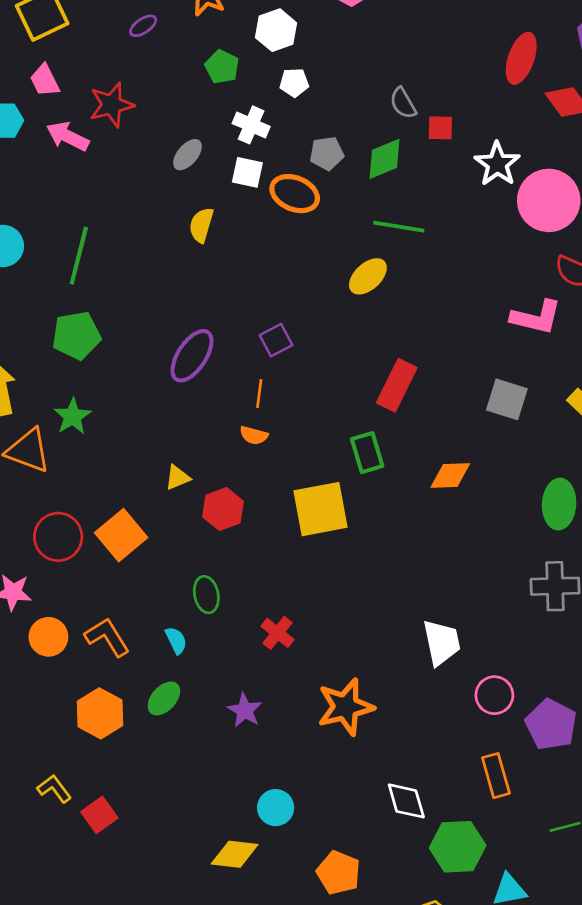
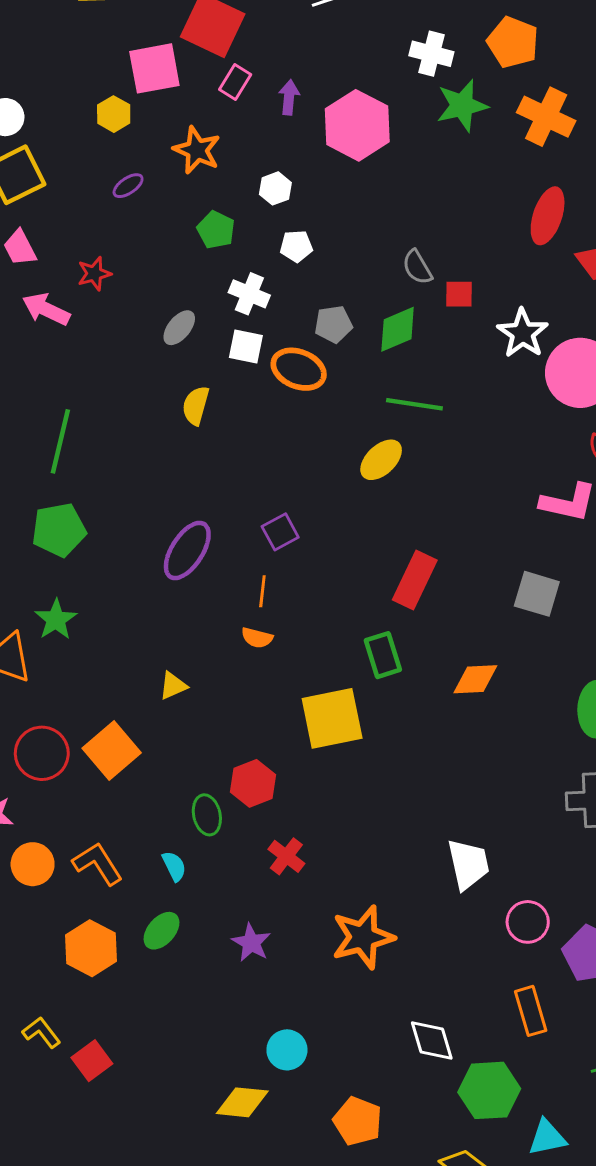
white hexagon: (276, 30) -> (275, 188), size x0.7
red star: (112, 105) -> (94, 274), size x0.7
red hexagon: (223, 509) -> (253, 783), moved

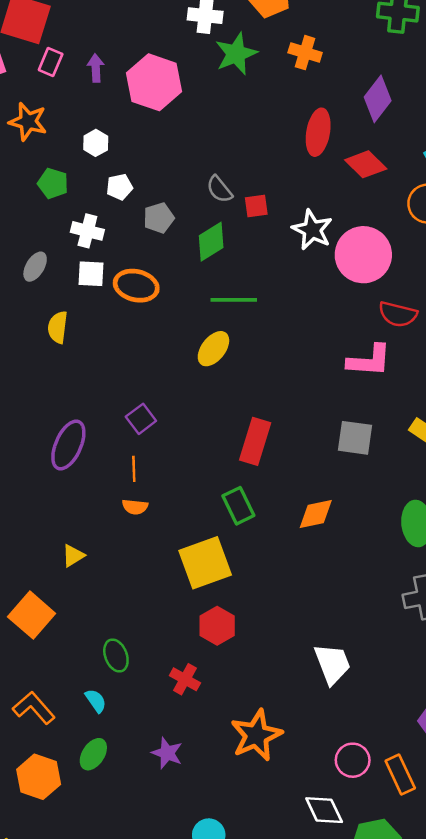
orange cross: (546, 117) -> (305, 53), size x0.7
gray pentagon: (333, 324) -> (159, 218), moved
red hexagon: (253, 783) -> (217, 626), moved
pink circle: (528, 922) -> (353, 760), moved

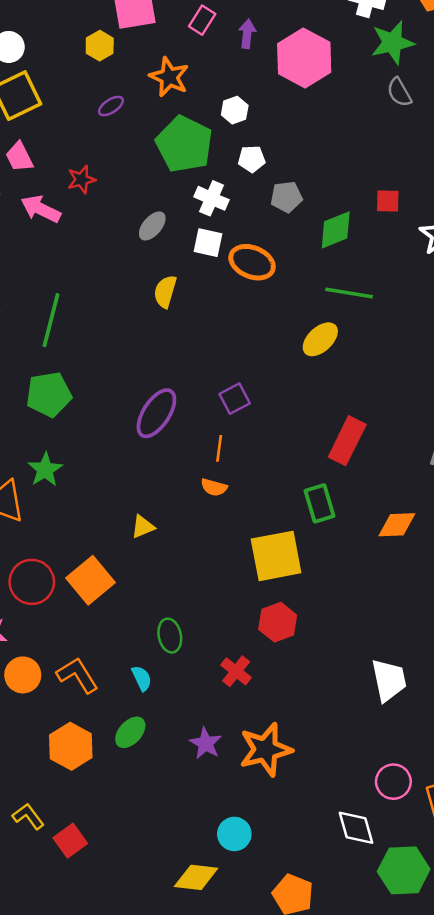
green pentagon: (53, 183) -> (184, 144), size x1.8
gray semicircle: (219, 189) -> (399, 92), moved
orange star: (256, 735) -> (266, 750), moved

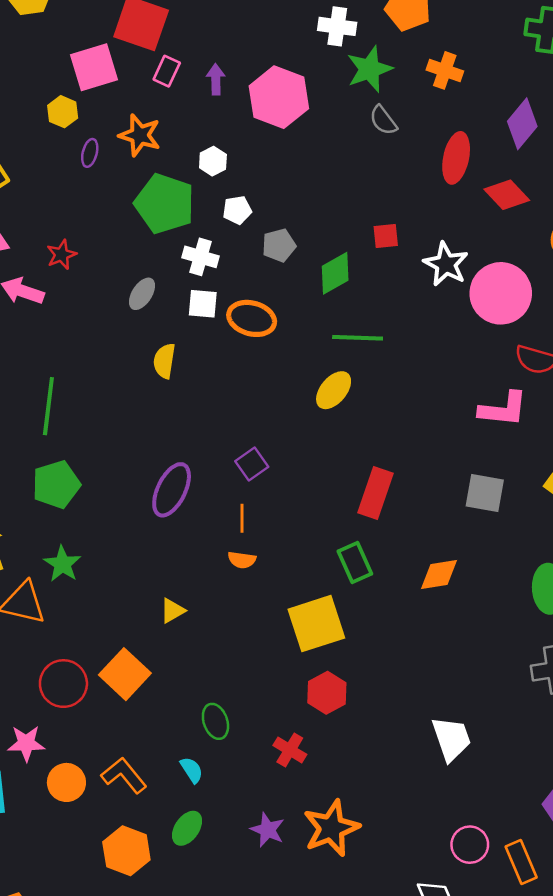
purple ellipse: (111, 106) -> (90, 153), moved, turned -35

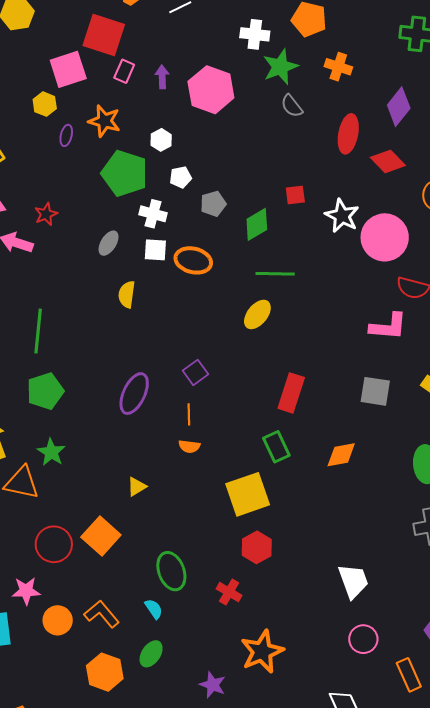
green ellipse: (215, 721) -> (171, 571), size x1.4
purple star: (268, 830) -> (213, 685), moved
pink circle: (470, 845) -> (363, 639), moved

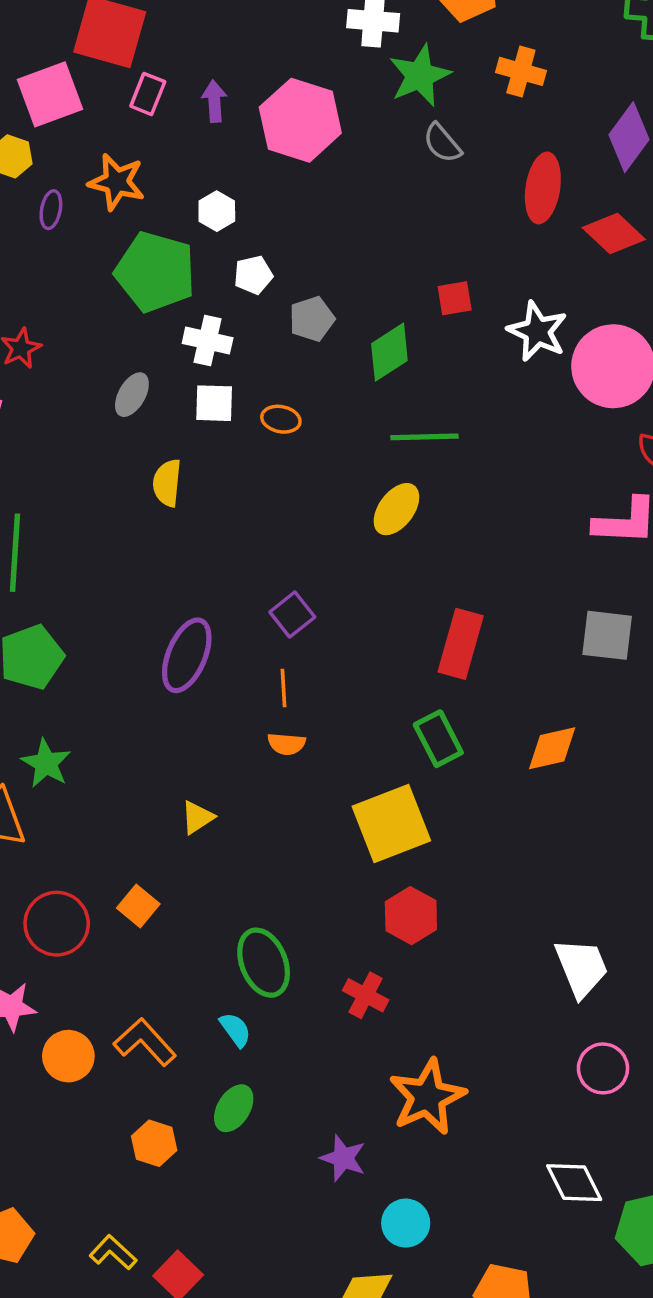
orange ellipse: (193, 260) -> (281, 419), size x0.6
orange square: (101, 536) -> (138, 906), size x0.6
orange hexagon: (105, 672) -> (154, 1143), size x0.7

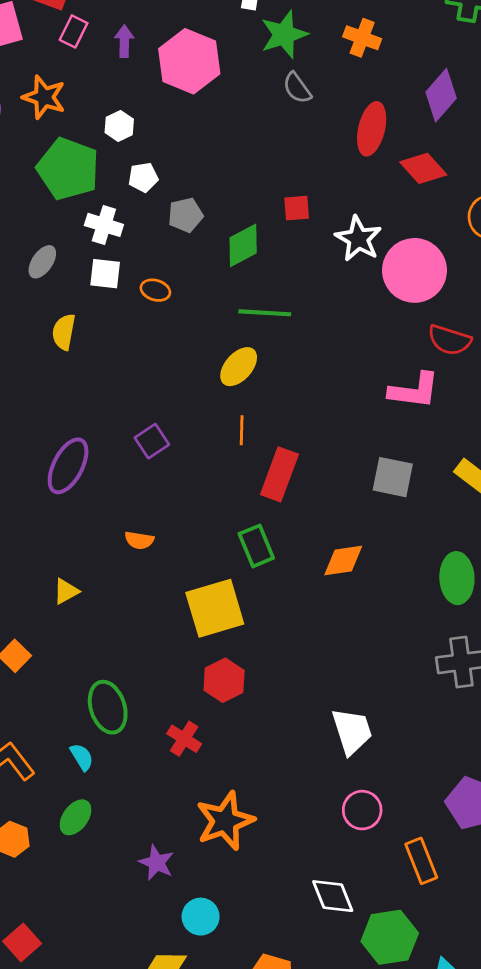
orange line: (284, 688) -> (242, 430), moved

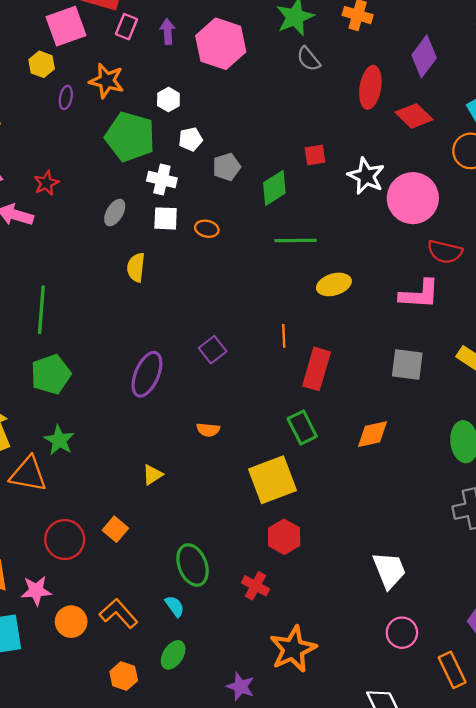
yellow ellipse: (239, 367) -> (334, 284), moved, turned 36

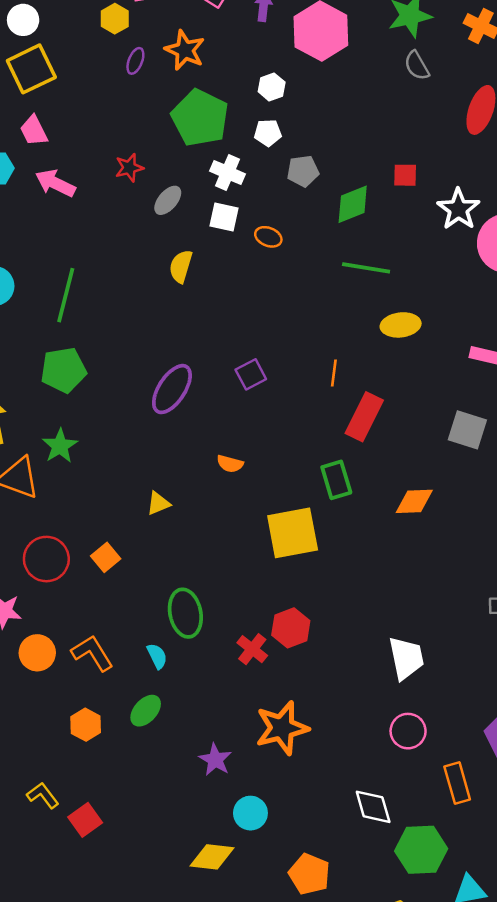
white hexagon: (168, 100) -> (272, 87), moved
red star: (46, 183) -> (129, 168), moved
red hexagon: (284, 537) -> (291, 628), moved

